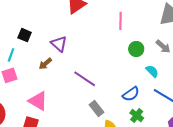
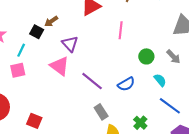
pink line: (121, 21) -> (121, 30), moved
brown arrow: (45, 64) -> (51, 21), moved
blue semicircle: (131, 94) -> (126, 84), moved
pink triangle: (38, 101) -> (60, 66), moved

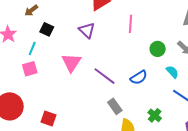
brown arrow: (51, 21) -> (31, 10), moved
purple triangle: (70, 44) -> (87, 30), moved
pink triangle: (60, 66) -> (71, 63), turned 30

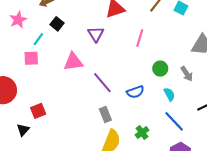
pink triangle: (71, 63) -> (73, 62), turned 35
red square: (49, 118) -> (38, 111), turned 35

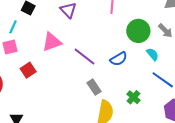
green circle: (160, 69) -> (138, 31), size x1.5
red square: (38, 111) -> (28, 70), moved

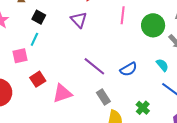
cyan line: (13, 27) -> (34, 39), moved
green circle: (138, 31) -> (153, 25), moved
pink triangle: (52, 42) -> (62, 93), moved

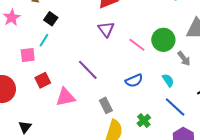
pink line: (123, 15) -> (137, 45), moved, turned -66
purple triangle: (79, 20) -> (106, 29), moved
purple line: (94, 66) -> (88, 70), moved

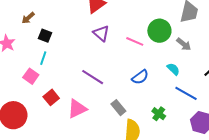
pink square: (28, 55) -> (31, 76), turned -35

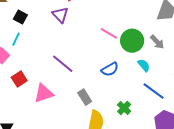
green circle: (159, 31) -> (132, 41), moved
purple triangle: (101, 33) -> (60, 15), moved

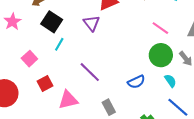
black square: (20, 17) -> (52, 22), size x1.5
pink line: (109, 33) -> (160, 28), moved
cyan line: (16, 39) -> (59, 44), moved

